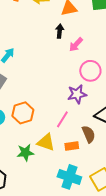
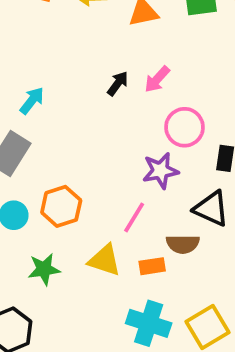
black arrow: (60, 31) -> (118, 84), moved, turned 32
brown semicircle: (89, 134) -> (183, 244), turned 114
green star: (25, 153) -> (44, 269), moved

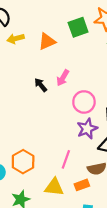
black arrow: (118, 84) -> (41, 85), turned -64
purple star: (160, 171) -> (87, 129), moved

